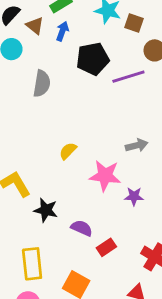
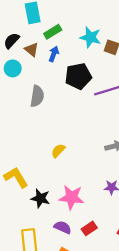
pink star: (105, 176) -> (72, 197), moved
purple semicircle: (82, 228) -> (63, 227), moved

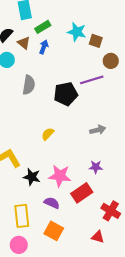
black pentagon: (78, 76) -> (66, 94), moved
red rectangle: (89, 228) -> (82, 193), moved, size x1.5

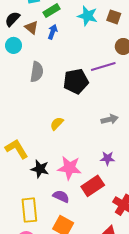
brown square: (96, 41) -> (114, 17), moved

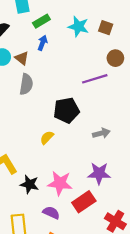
brown triangle: (31, 27) -> (22, 58), moved
black pentagon: (76, 81) -> (66, 110), moved
purple star: (107, 158) -> (99, 173), size x1.5

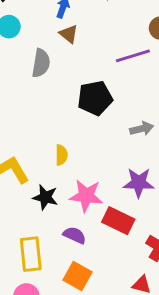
brown triangle: (22, 58) -> (69, 34), moved
yellow semicircle: (47, 138) -> (61, 155), moved, turned 136
red rectangle: (84, 202) -> (118, 221), turned 60

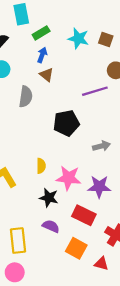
pink star: (86, 196) -> (68, 178), moved
black star: (45, 197) -> (49, 198), moved
orange square: (77, 276) -> (76, 248), moved

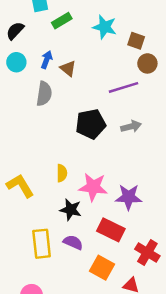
brown square: (106, 40) -> (136, 41), moved
blue arrow: (42, 55) -> (47, 60), moved
gray arrow: (101, 146) -> (131, 126), moved
yellow rectangle: (18, 241) -> (42, 244), moved

